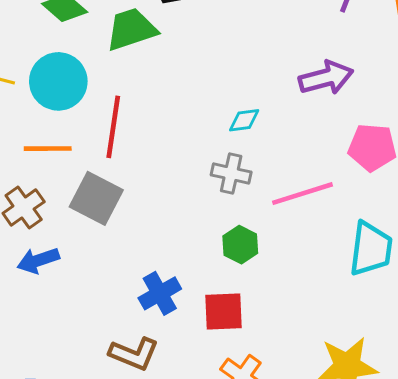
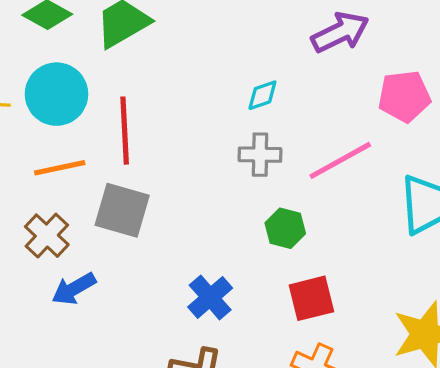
red square: (224, 312) -> (311, 298), moved

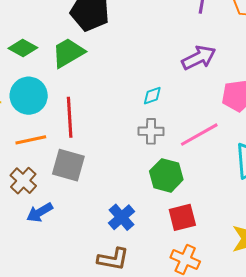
green hexagon: (285, 228) -> (166, 175), size x1.4

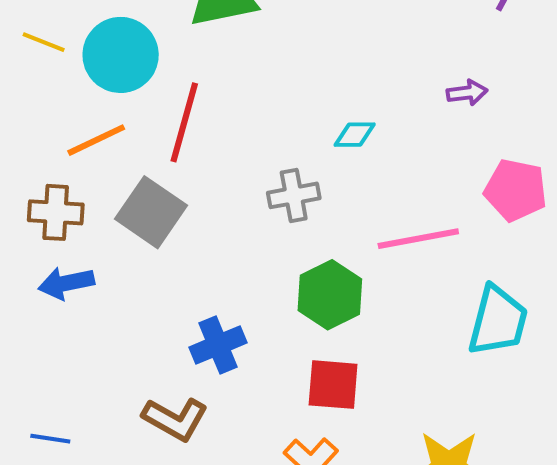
purple arrow: (199, 58) -> (467, 93), size x0.6
gray cross: (151, 131) -> (294, 195), moved, turned -30
orange line: (31, 140) -> (96, 140), turned -32
brown cross: (23, 181) -> (56, 212), turned 32

